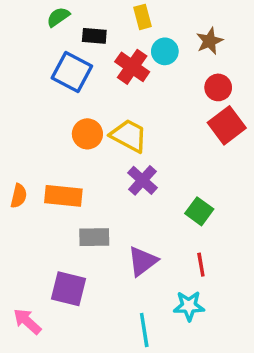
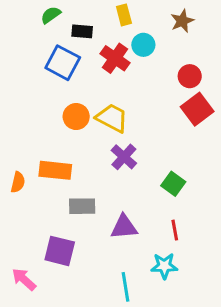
brown star: (210, 41) -> (182, 21), moved
orange semicircle: (19, 196) -> (18, 182), moved
purple triangle: (142, 261) -> (124, 227), turned 32

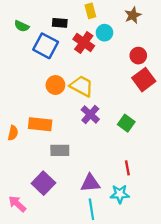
green semicircle: (51, 15) -> (22, 26), moved, turned -120
green square: (173, 184) -> (126, 123), moved
purple triangle: (124, 227) -> (90, 183), moved
purple square: (60, 251) -> (43, 183), turned 30

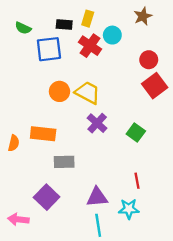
yellow rectangle: (90, 11) -> (88, 19), moved, turned 32
blue square: (46, 46) -> (49, 49), turned -35
pink arrow: (17, 204) -> (18, 219), turned -36

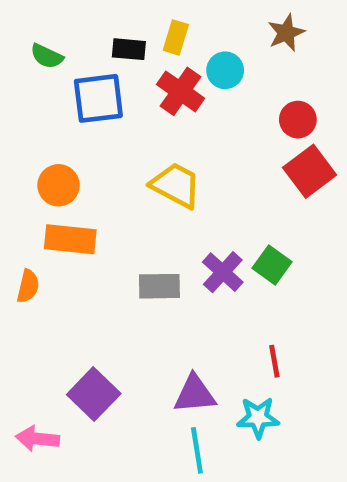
orange circle: (59, 91) -> (59, 185), moved
purple cross: (97, 123) -> (223, 272), moved
orange rectangle: (43, 134) -> (70, 239), moved
gray rectangle: (64, 162) -> (159, 286), moved

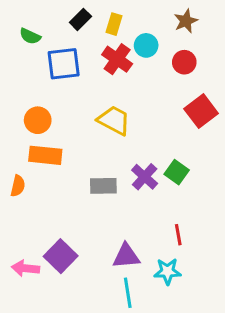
black rectangle: (129, 49) -> (80, 19), moved, turned -50
red circle: (298, 120) -> (184, 62), moved
pink arrow: (37, 439) -> (25, 268), moved

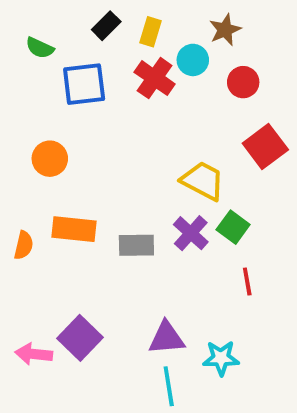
brown star: (186, 21) -> (225, 30), moved
yellow trapezoid: (114, 120) -> (203, 181), moved
orange rectangle: (45, 155) -> (74, 229), moved
red line: (178, 235) -> (247, 282), moved

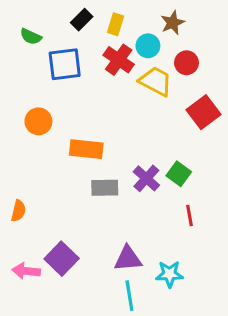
yellow trapezoid: (203, 181) -> (156, 81), moved
orange rectangle: (74, 229) -> (86, 149), moved
orange semicircle: (24, 245) -> (18, 211), moved

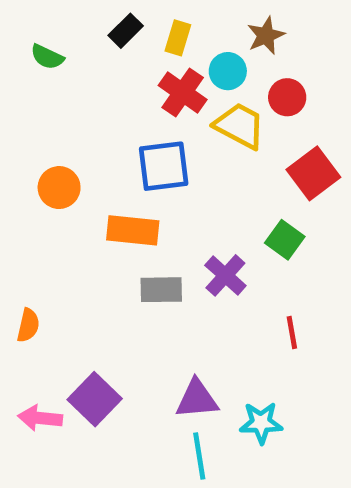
blue square: (65, 64) -> (164, 166), moved
green square: (179, 174) -> (285, 240), moved

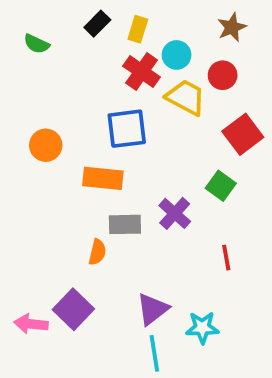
brown star: (266, 35) -> (232, 27), moved
orange semicircle: (28, 325) -> (97, 252), moved
purple triangle: (197, 399) -> (153, 309), turned -33

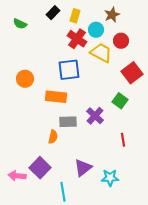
brown star: (232, 27) -> (112, 15), moved
cyan line: (154, 353) -> (63, 192), moved

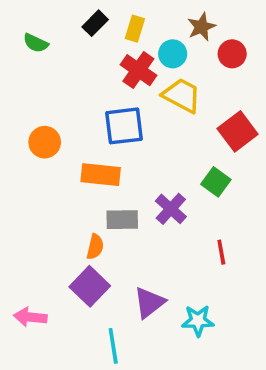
red circle: (121, 41) -> (232, 54), moved
purple square: (40, 168) -> (90, 286), moved

